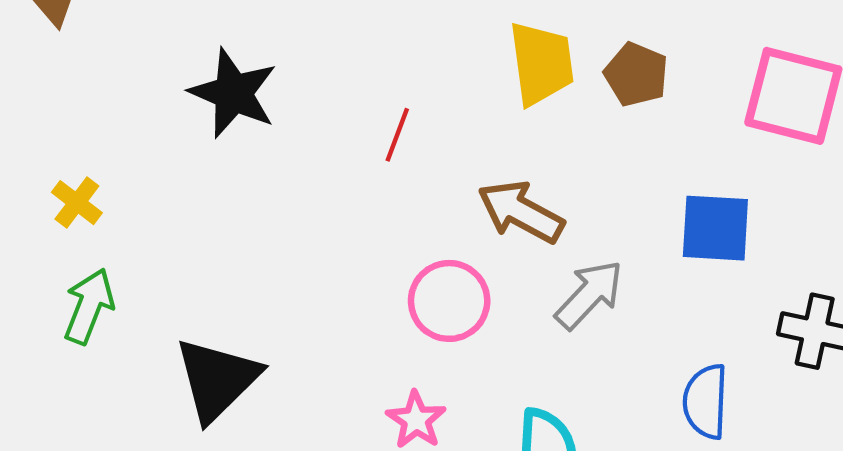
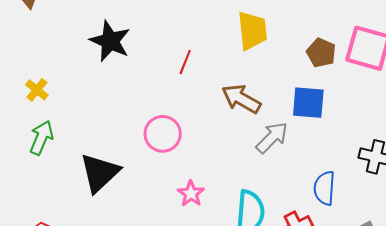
brown pentagon: (636, 74) -> (321, 53), moved
blue square: (715, 228) -> (308, 103), moved
pink circle: (449, 301) -> (163, 134), moved

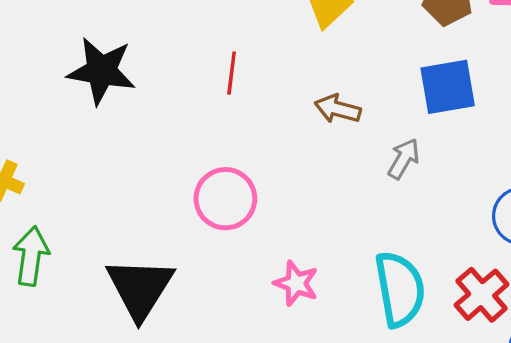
brown arrow: (241, 99) -> (338, 109), size x0.7
gray arrow: (272, 138) -> (404, 159), size x0.7

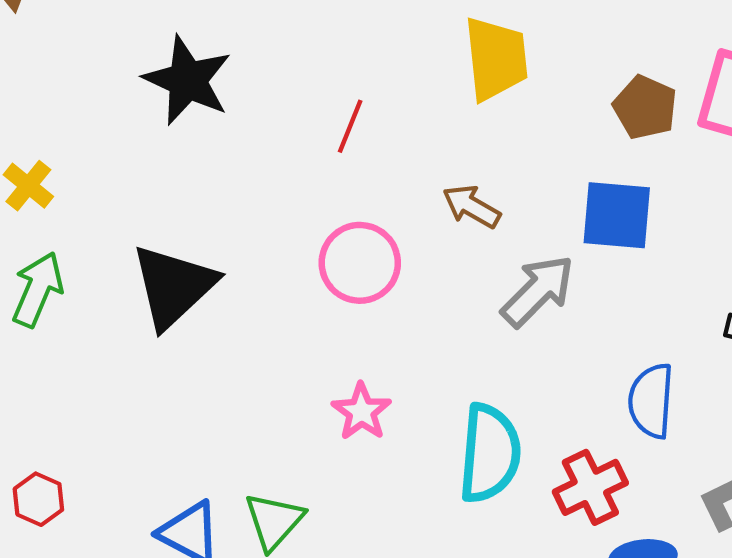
gray arrow: (404, 159) -> (538, 291), size x1.5
pink circle: (225, 199) -> (360, 263), moved
black triangle: (140, 288) -> (173, 286), moved

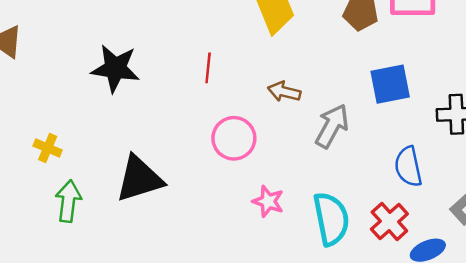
blue square: (617, 215) -> (390, 84), moved
black triangle: (173, 286) -> (139, 179), turned 42
pink star: (361, 412) -> (268, 201), moved

